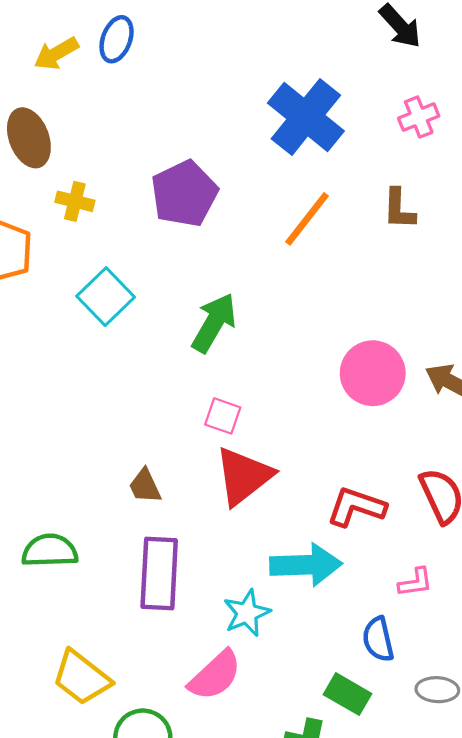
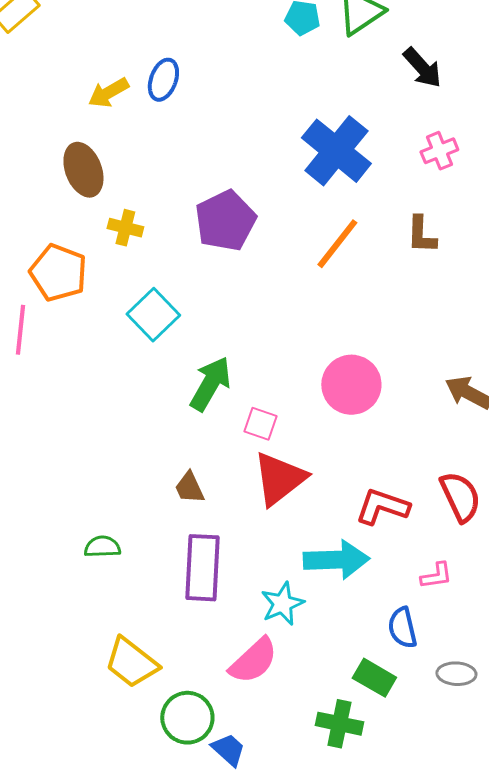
green arrow: (214, 323) -> (210, 384), moved
pink circle: (373, 373) -> (351, 385), moved
green semicircle: (50, 551) -> (102, 547), size x0.7

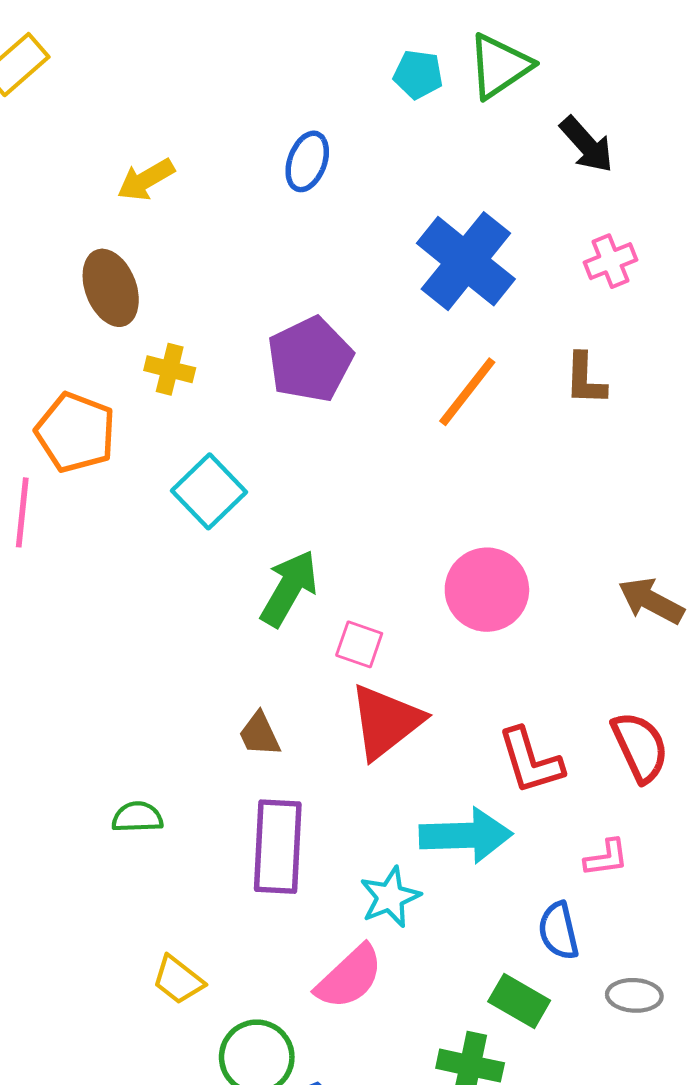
blue ellipse: (163, 80) -> (307, 161), moved
red L-shape: (382, 507) -> (530, 761), turned -126
yellow trapezoid: (131, 663) -> (178, 980), size x0.7

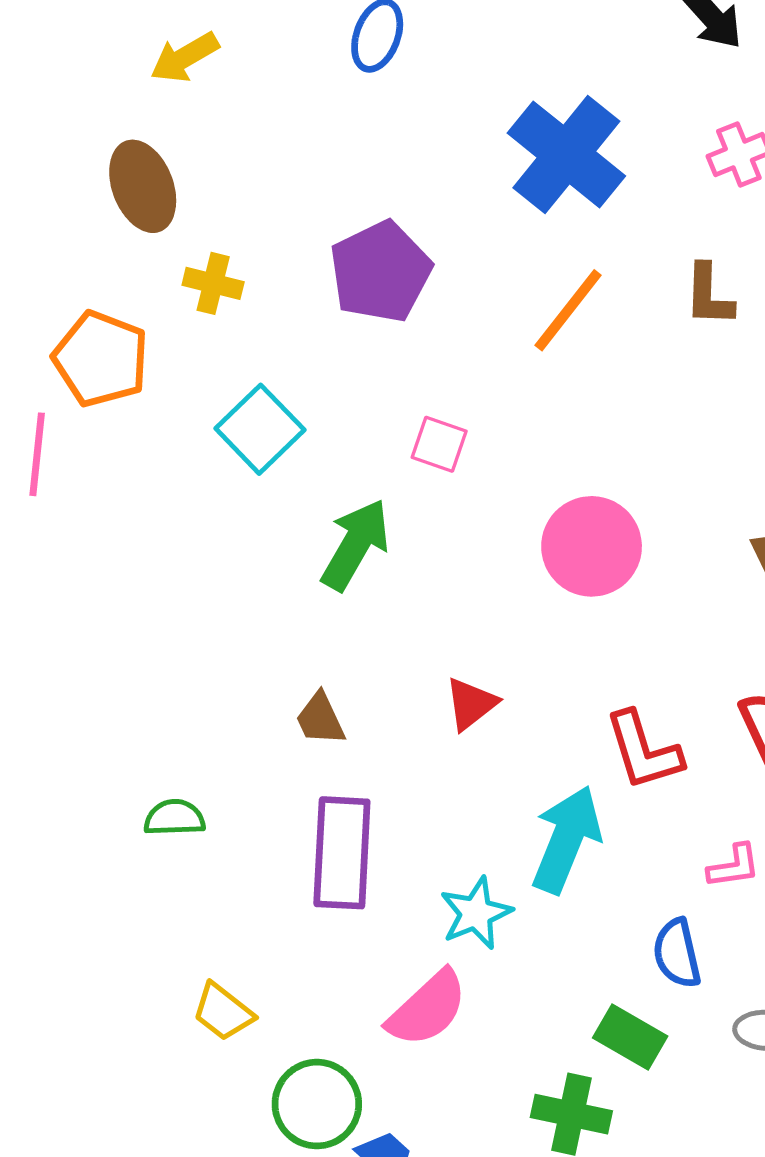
pink square: (359, 644) -> (439, 444), moved
red triangle: (386, 722) -> (471, 704), size x0.6
cyan arrow: (466, 835) -> (566, 839), turned -66

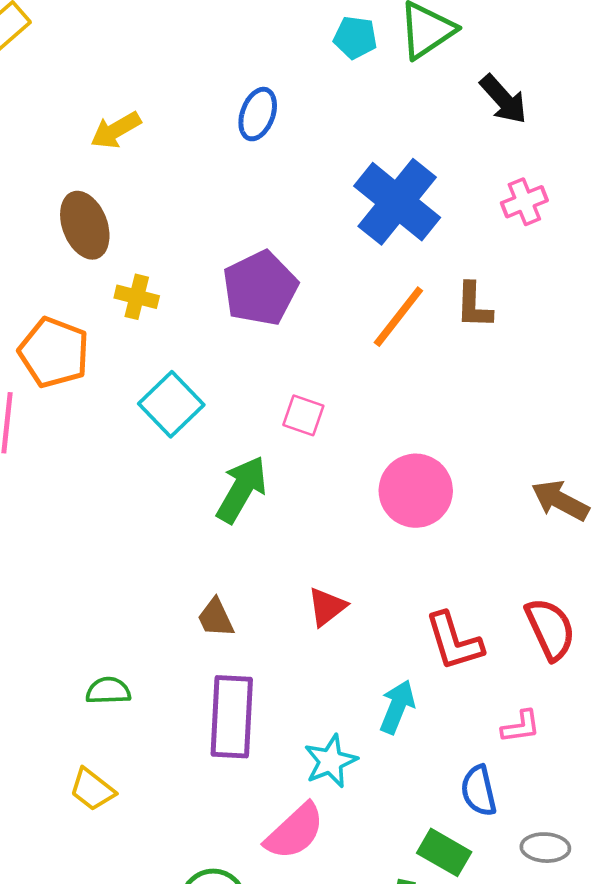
brown L-shape: (709, 295) -> (474, 305), moved
cyan arrow: (566, 839) -> (397, 707), size x0.7
yellow trapezoid: (223, 1012) -> (92, 789), moved

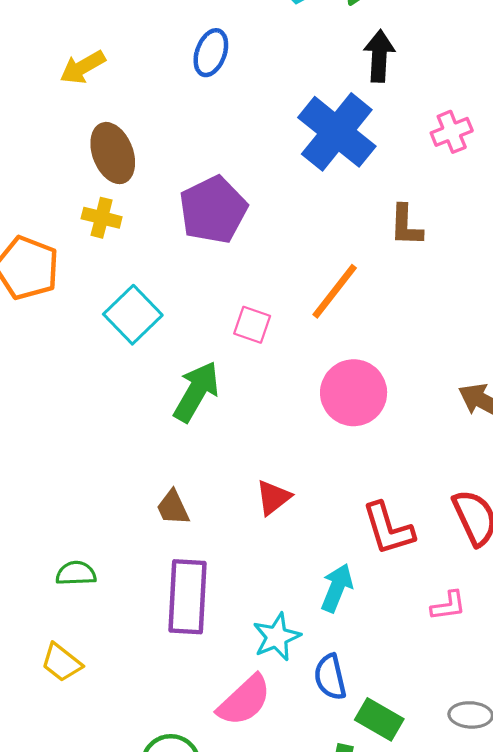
black arrow: (503, 99) -> (379, 56), moved, turned -135
brown ellipse: (85, 225) -> (113, 153), moved
orange line: (398, 317) -> (335, 291), moved
blue semicircle: (479, 791) -> (330, 677), moved

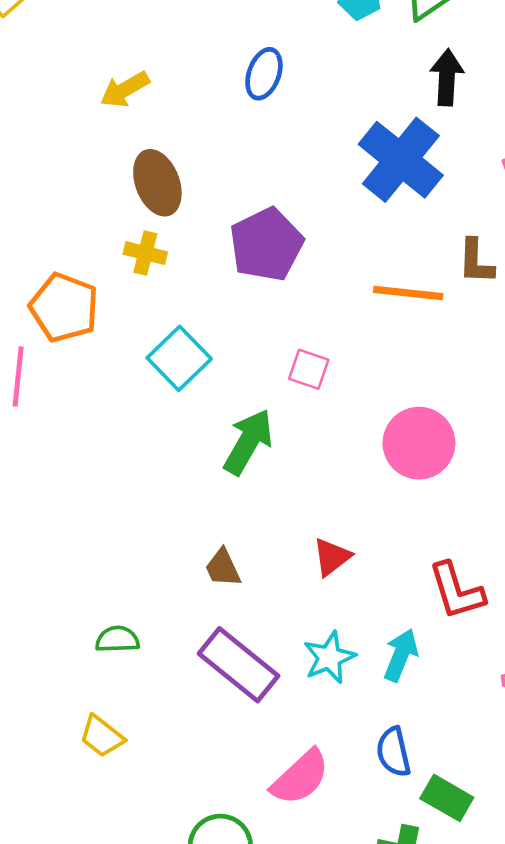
orange line: (335, 291) -> (408, 293), moved, turned 58
purple rectangle: (187, 597) -> (239, 665), turned -54
cyan star: (277, 637) -> (329, 657), moved

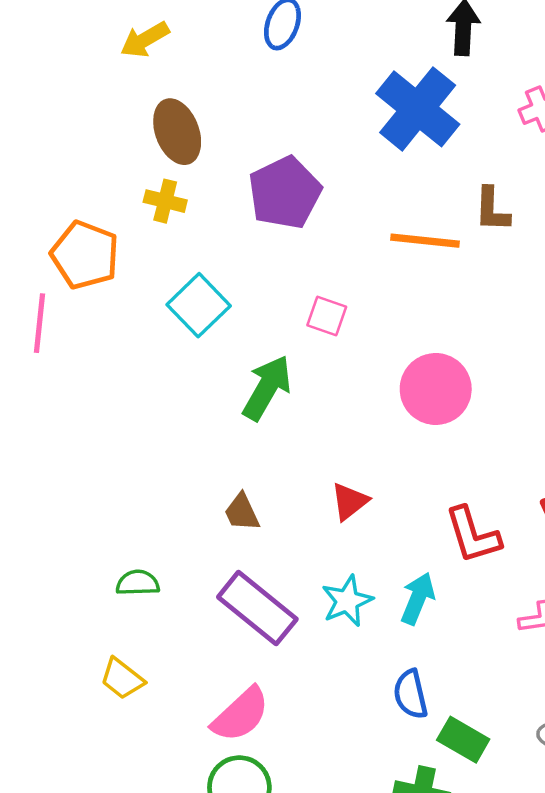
pink semicircle: (300, 777) -> (241, 715), moved

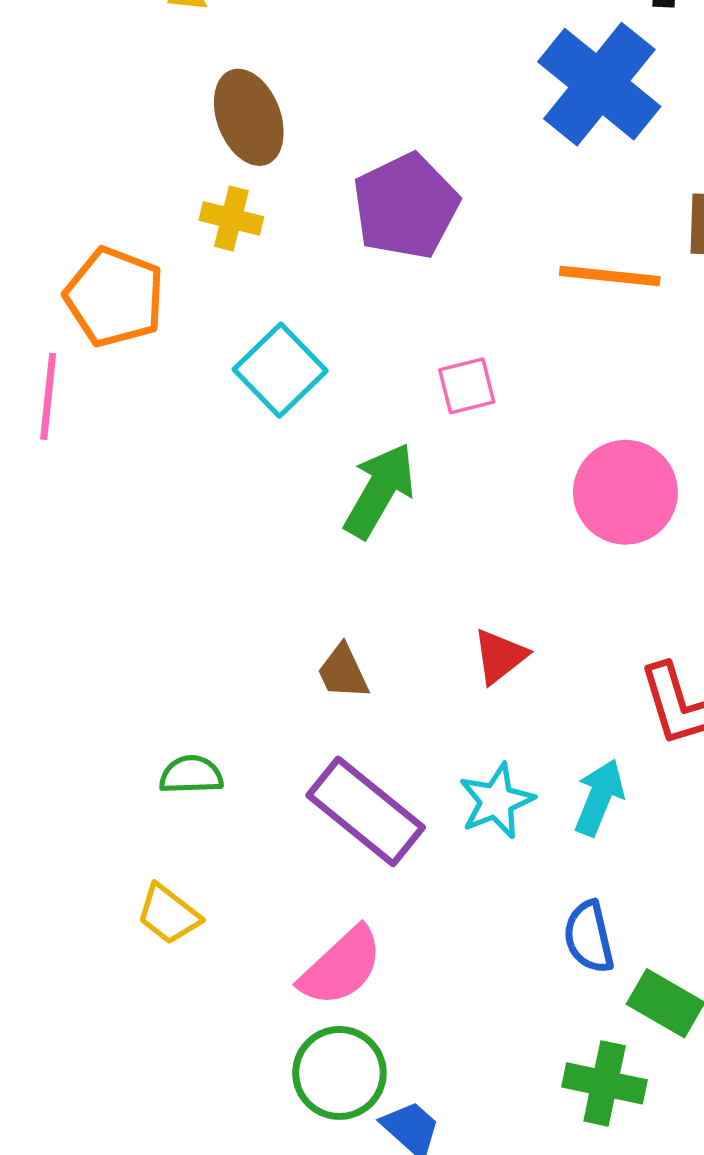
pink square: (327, 316) -> (467, 386), turned -33

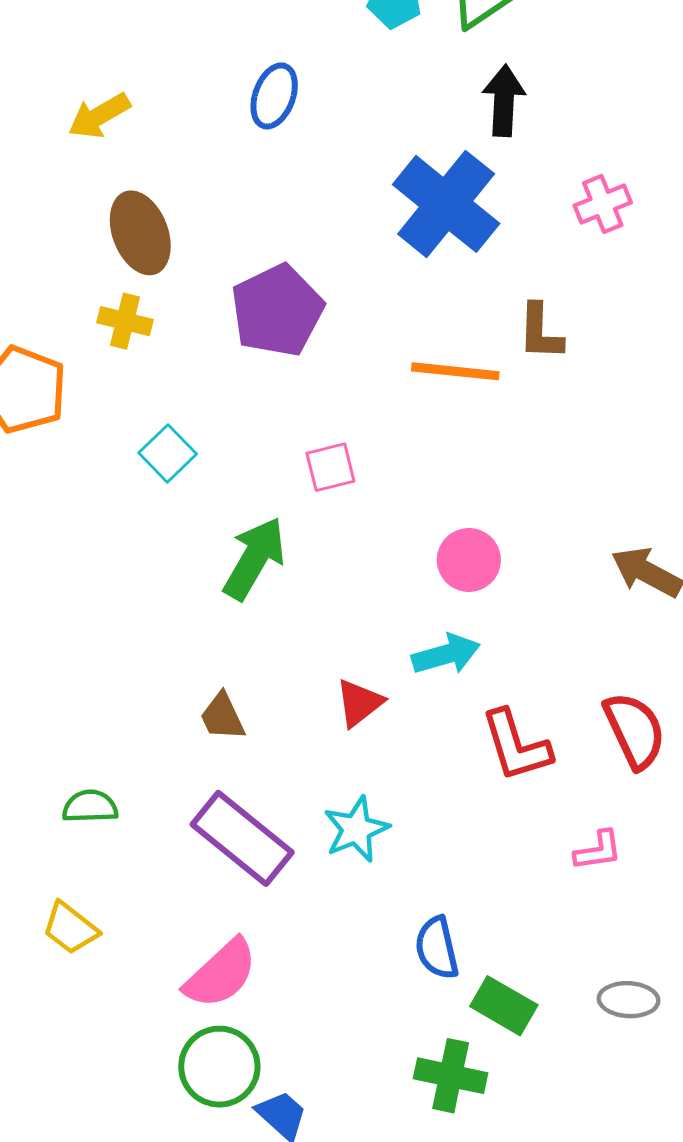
cyan square: (280, 370) -> (168, 453), size x0.7
pink circle: (625, 492) -> (469, 560), size x0.7
cyan arrow: (599, 797) -> (446, 654), moved, turned 52

